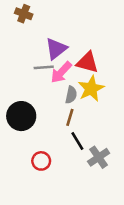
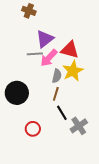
brown cross: (24, 14) -> (29, 11), moved

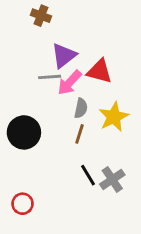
yellow star: (73, 71) -> (114, 117), moved
black line: (62, 113) -> (88, 175), moved
red circle: (33, 129) -> (23, 204), moved

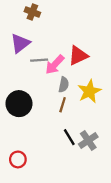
purple triangle: (64, 56) -> (20, 43), moved
red triangle: (99, 71) -> (78, 56), turned -40

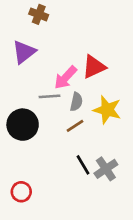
gray line: (39, 60) -> (49, 96), moved
yellow star: (89, 91) -> (107, 110), turned -30
brown line: (63, 105) -> (75, 126), turned 40

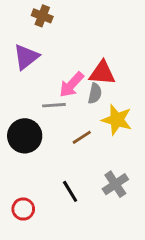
red triangle: (94, 67) -> (102, 73), turned 30
gray semicircle: (76, 102) -> (95, 93), moved
black line: (83, 165) -> (70, 191), moved

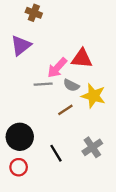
gray semicircle: (95, 93) -> (71, 85), moved, turned 105
black circle: (25, 136) -> (20, 137), moved

